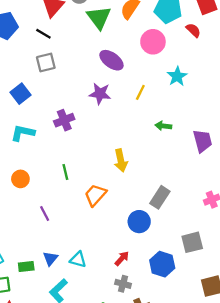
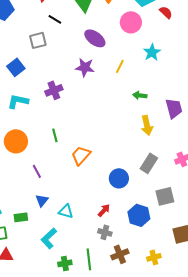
black line: (43, 34) -> (55, 19), moved
yellow arrow: (121, 160) -> (147, 125), moved
orange circle: (20, 179) -> (16, 141), size x1.5
gray rectangle: (160, 197) -> (149, 163), moved
blue triangle: (50, 258) -> (42, 200), moved

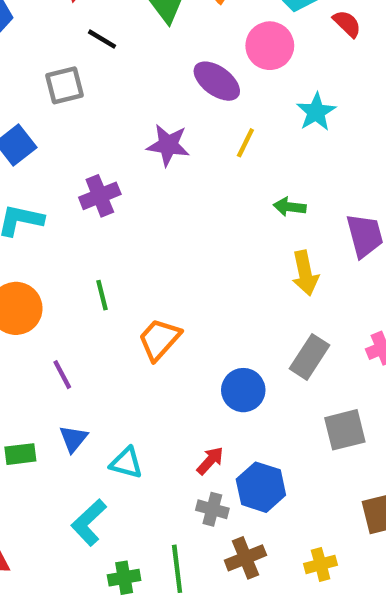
purple ellipse: (95, 38) -> (217, 81), moved
blue hexagon: (139, 215) -> (261, 487), moved
green rectangle: (21, 217) -> (20, 454), moved

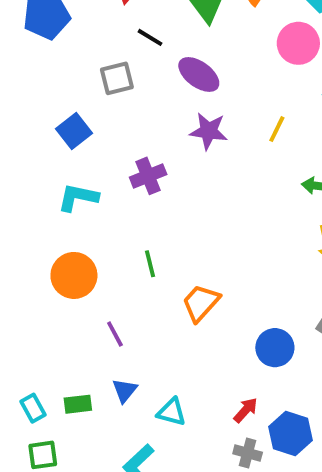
purple ellipse: (217, 81) -> (199, 74), moved

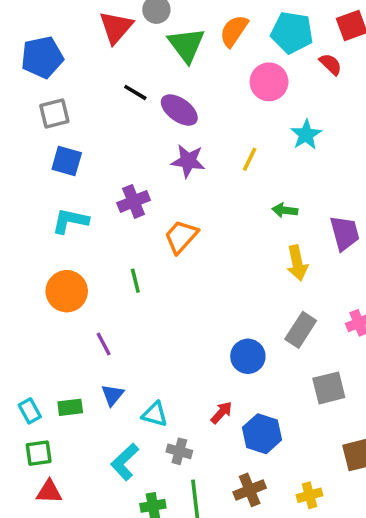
black line: (150, 37) -> (135, 92), moved
gray square: (117, 78) -> (54, 114), moved
blue square: (74, 131) -> (67, 161), turned -36
orange trapezoid: (201, 303) -> (181, 237), moved
gray cross: (248, 453) -> (179, 451), moved

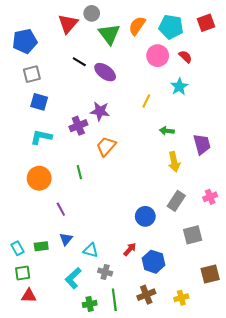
red semicircle: (331, 64) -> (185, 57), moved
purple star: (188, 161) -> (100, 111), moved

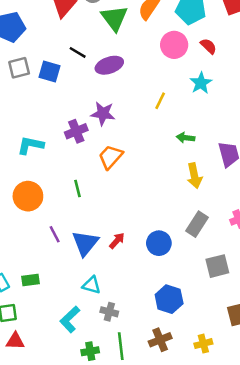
purple ellipse: (105, 72) -> (109, 65), turned -55
blue square: (39, 102) -> (50, 72), moved
blue triangle: (66, 239) -> (85, 243), moved, size x1.6
red arrow: (130, 249) -> (117, 241), moved

